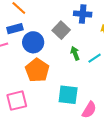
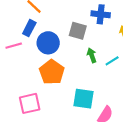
blue rectangle: (15, 29) -> (29, 28), turned -49
gray square: (61, 30) -> (78, 31), turned -30

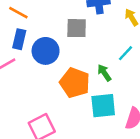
green arrow: (92, 55) -> (104, 73), moved
orange pentagon: (52, 72) -> (75, 83), moved

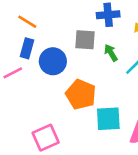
green arrow: (104, 73) -> (111, 53), moved

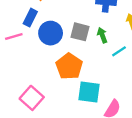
gray square: (85, 40) -> (80, 32), moved
pink square: (46, 138) -> (32, 98), turned -35

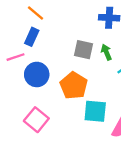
blue circle: (51, 33) -> (37, 74), moved

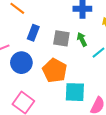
blue rectangle: (32, 37) -> (33, 33), moved

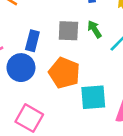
blue rectangle: (33, 33) -> (32, 41), moved

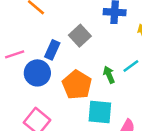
green arrow: (94, 29) -> (109, 75), moved
gray square: (68, 31) -> (80, 36), moved, turned 35

